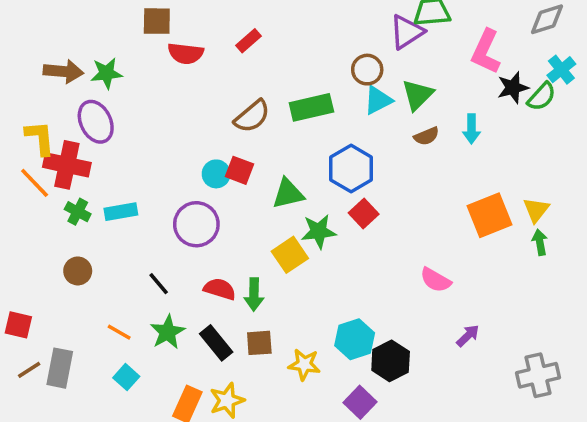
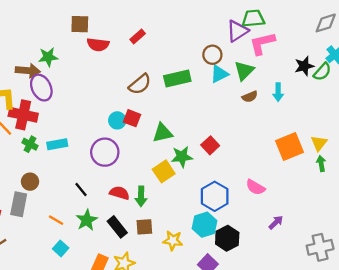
pink L-shape: (486, 52) -> (262, 43), moved, turned 52
brown arrow: (63, 71) -> (28, 71), moved
blue hexagon: (351, 168) -> (215, 196), moved
gray rectangle: (60, 368) -> (19, 204), moved

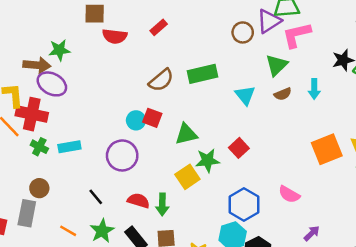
brown circle: (212, 55) -> (243, 32), moved
cyan triangle: (219, 74) -> (245, 95), moved, turned -42
purple ellipse: (41, 88) -> (52, 84), turned -35

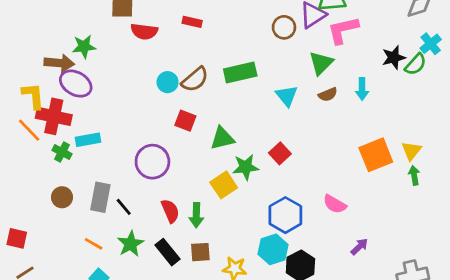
red rectangle: (159, 27) -> (192, 22), turned 54
cyan circle: (136, 120) -> (168, 82), moved
cyan rectangle: (69, 147) -> (88, 140), moved
red semicircle: (138, 201) -> (170, 211), turned 50
gray rectangle: (27, 213) -> (100, 197), moved

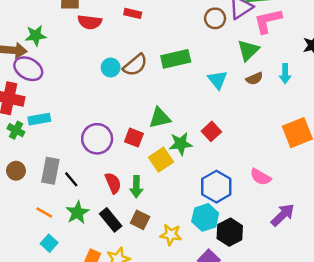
red square: (185, 121) -> (134, 138), moved
purple arrow: (359, 247) -> (283, 215), size x1.5
brown square: (200, 252) -> (140, 220), turned 30

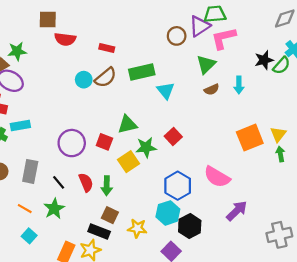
red rectangle: (133, 13) -> (107, 48), moved
cyan triangle: (218, 80) -> (166, 91), moved
pink semicircle: (261, 177) -> (217, 177), size x1.4
black line: (71, 179) -> (59, 182), moved
black rectangle: (111, 220) -> (99, 232), moved, turned -30

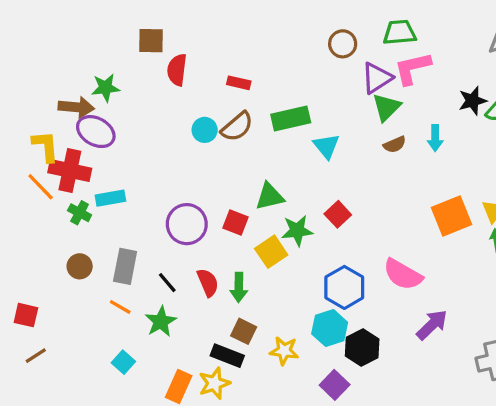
purple triangle: (200, 26) -> (377, 78), moved
brown circle: (177, 36) -> (343, 44), moved
red semicircle: (65, 39) -> (177, 70), turned 90
orange line: (25, 209) -> (120, 307), moved

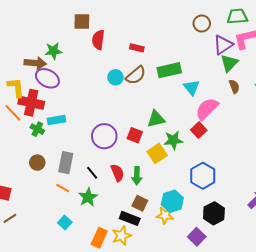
brown semicircle: (395, 145) -> (234, 86), turned -88
pink semicircle: (403, 274) -> (207, 109), moved, turned 105
cyan hexagon: (330, 328) -> (172, 201), moved

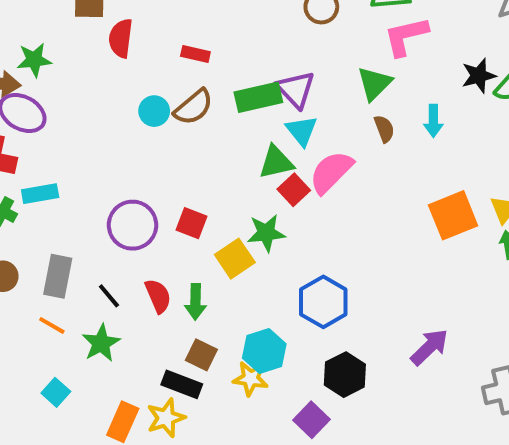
purple triangle: (223, 45) -> (296, 89), moved, turned -40
green triangle: (156, 119) -> (276, 162), moved
red square: (199, 130) -> (294, 190), moved

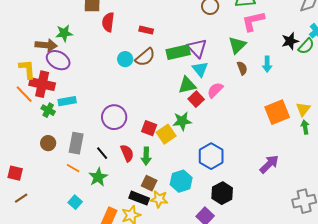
pink semicircle: (331, 172) -> (215, 90), size x0.7
red square: (192, 223) -> (149, 128), moved
purple arrow: (429, 347) -> (269, 164), moved
yellow star: (251, 379) -> (159, 199), moved

